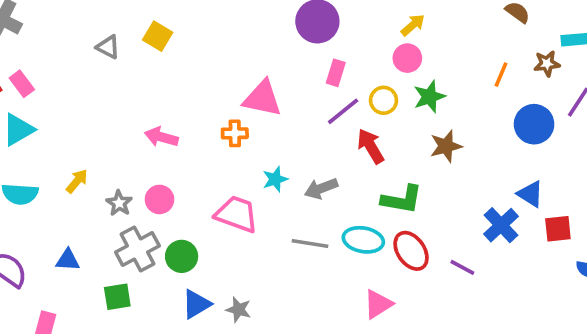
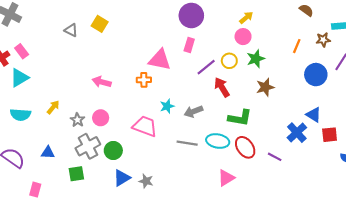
pink rectangle: (336, 73) -> (189, 45), moved

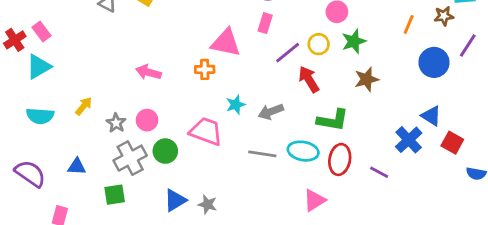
red square: (330, 135) -> (452, 143), turned 35
red ellipse: (245, 147) -> (340, 159), turned 45
green circle: (113, 150) -> (165, 151), moved

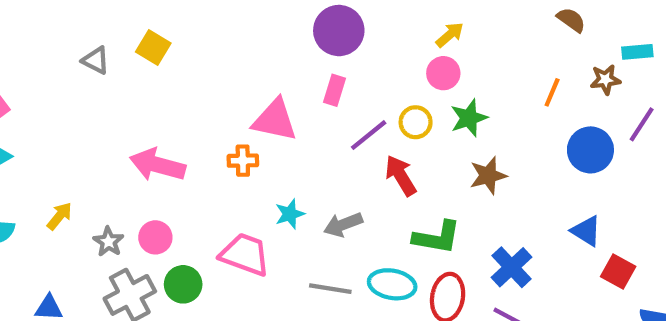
pink arrow: (148, 72) -> (158, 165), size x1.4
blue cross: (409, 140) -> (512, 267), moved

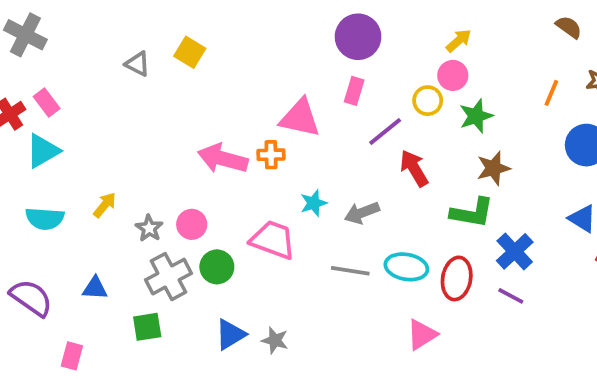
yellow circle: (416, 122) -> (428, 101), moved
pink arrow: (158, 165) -> (223, 159), moved
green L-shape: (437, 237) -> (472, 213), moved

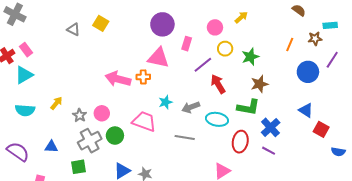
purple circle: (358, 37) -> (162, 24), moved
pink circle: (453, 75) -> (215, 27), moved
cyan ellipse: (406, 267) -> (217, 119), moved

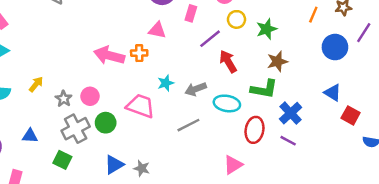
pink triangle: (158, 58) -> (157, 30), size x0.7
gray line: (185, 138) -> (188, 125), turned -36
green square: (79, 167) -> (62, 160), turned 35

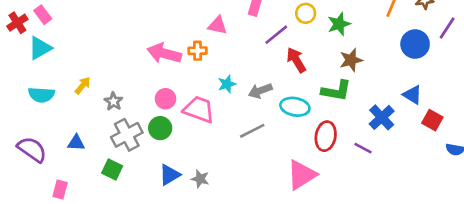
pink circle: (90, 96) -> (165, 99), moved
blue cross: (291, 113) -> (382, 117), moved
pink triangle: (233, 165) -> (302, 175), size x1.4

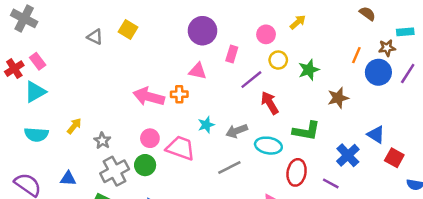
blue circle: (415, 44) -> (378, 72), moved
brown star: (351, 60) -> (338, 98), moved

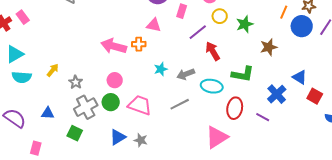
cyan triangle: (35, 92) -> (15, 54), moved
pink trapezoid: (180, 148) -> (140, 105), moved

